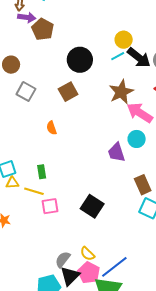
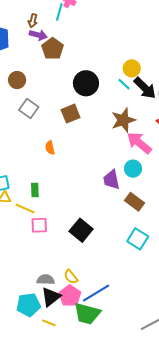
cyan line: (118, 56) -> (124, 84), turned 64
brown rectangle: (143, 185) -> (134, 202), moved, turned -36
gray semicircle: (63, 259) -> (46, 280), turned 48

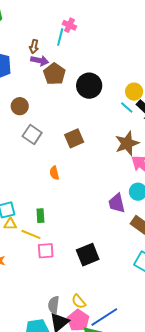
black circle: (86, 83) -> (89, 86), moved
black square: (81, 230) -> (88, 255), turned 30
gray semicircle: (46, 280) -> (54, 305), turned -84

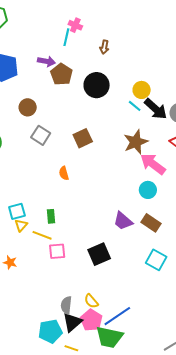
brown arrow: (34, 46) -> (104, 47), moved
purple trapezoid: (117, 203) -> (123, 221), moved, turned -35
yellow triangle: (10, 224) -> (21, 225), turned -48

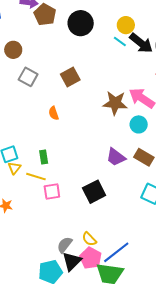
brown star: (136, 142) -> (115, 103), moved, turned 30
gray semicircle: (66, 305) -> (65, 245), turned 36

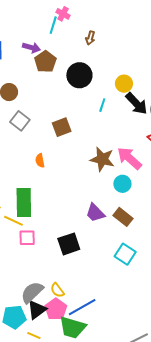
cyan line: (120, 42) -> (102, 105), moved, turned 64
green rectangle: (44, 157) -> (24, 202), size x2.0
gray semicircle: (65, 245) -> (32, 292), size x1.4

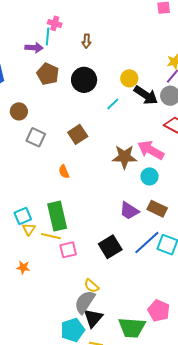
purple arrow: (31, 48) -> (34, 48), moved
cyan line: (102, 105) -> (113, 104), turned 40
yellow semicircle: (57, 290) -> (92, 286), moved
blue line: (82, 307) -> (147, 243), moved
pink pentagon: (56, 309) -> (159, 311), moved

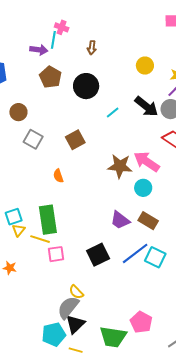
yellow circle: (129, 78) -> (145, 66), moved

